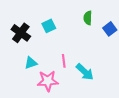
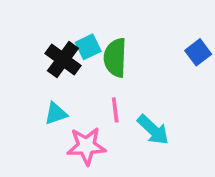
green semicircle: (88, 18) -> (115, 58), moved, size x1.5
black cross: (21, 33) -> (63, 59), moved

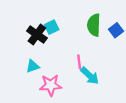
green semicircle: (115, 58) -> (94, 25), moved
pink line: (115, 110) -> (79, 62), moved

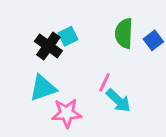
pink line: (79, 62) -> (104, 82), turned 32
cyan triangle: (33, 66) -> (43, 88), size x1.5

